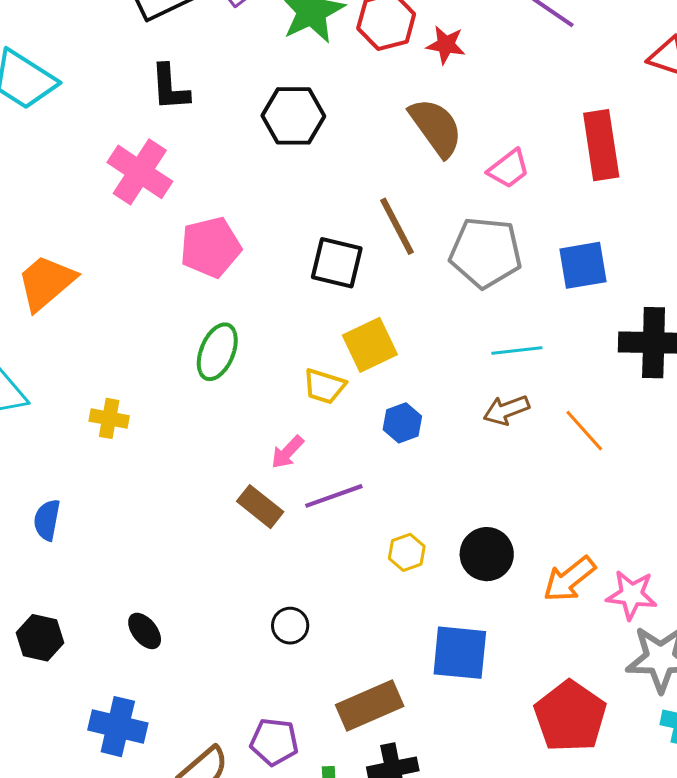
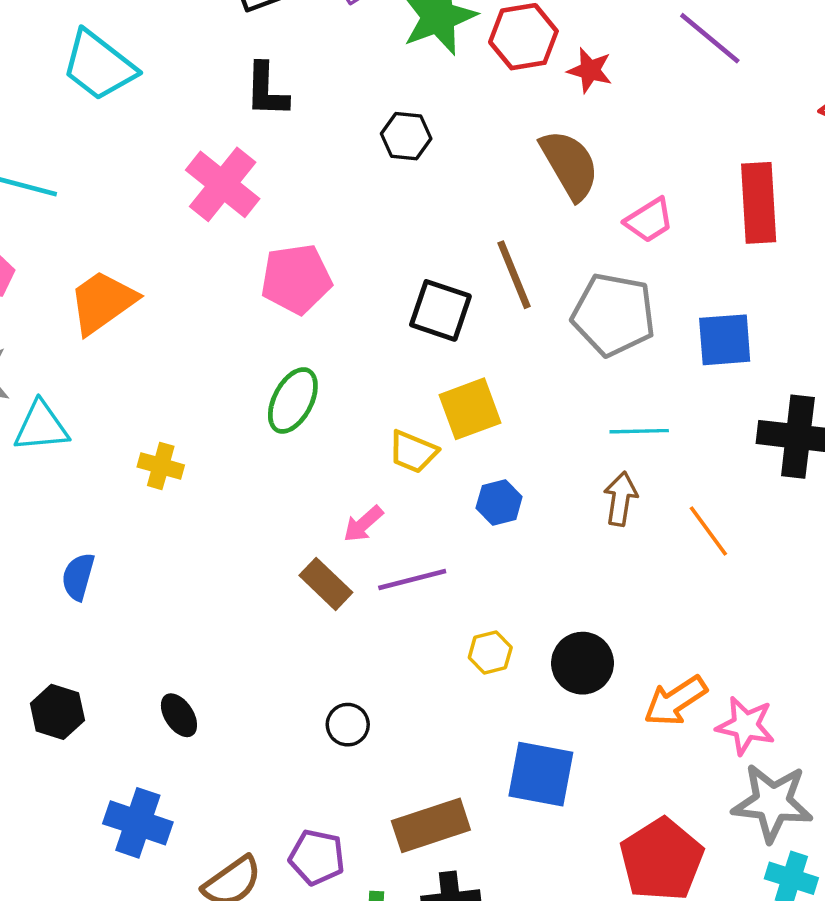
black hexagon: (293, 116) -> (406, 136), size x0.7
brown arrow: (506, 410) -> (621, 499), turned 114

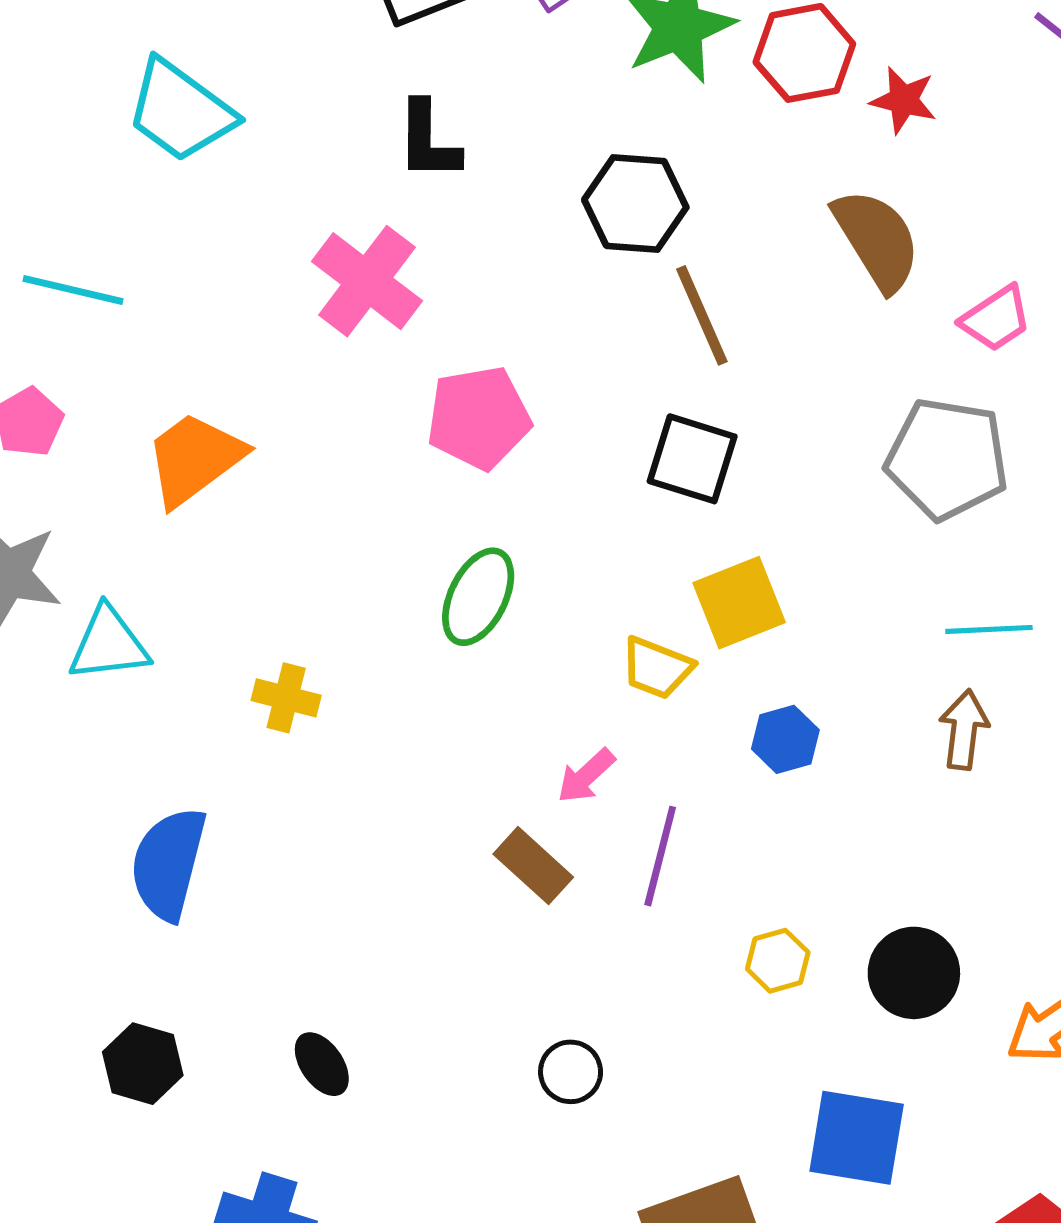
black hexagon: (406, 136) -> (635, 204), size x1.4
brown line: (514, 275) -> (702, 315), moved
blue semicircle: (78, 577) -> (168, 864), size x1.6
purple line: (412, 580) -> (660, 856), turned -60

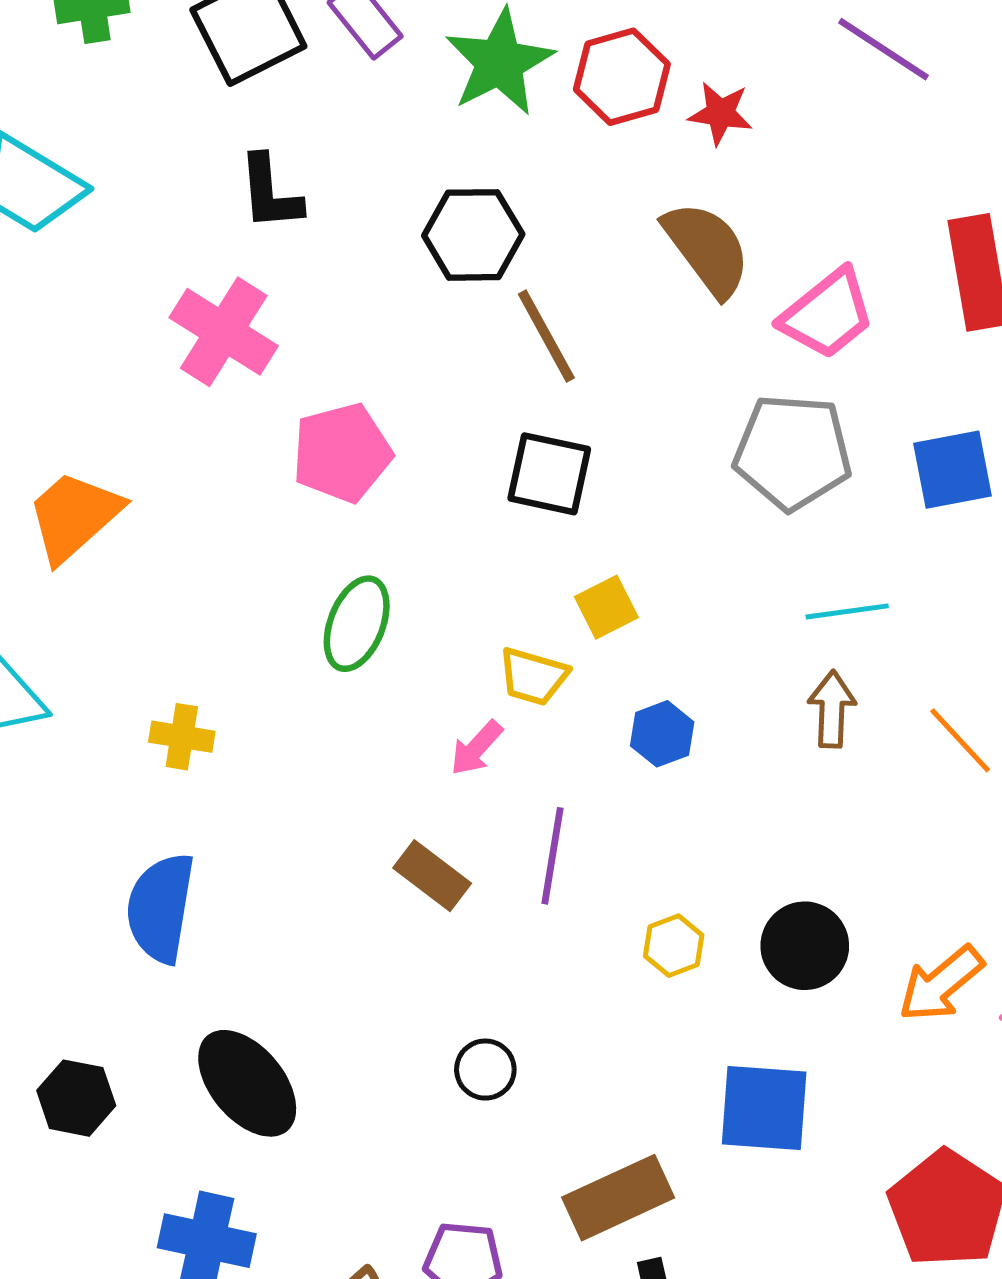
pink trapezoid: (996, 319) -> (827, 314), size x1.4
yellow square: (739, 603) -> (606, 607), size x0.7
pink arrow: (586, 776) -> (476, 748), moved
blue semicircle: (168, 864) -> (161, 908), moved
black ellipse: (322, 1064) -> (247, 1083), size x1.8

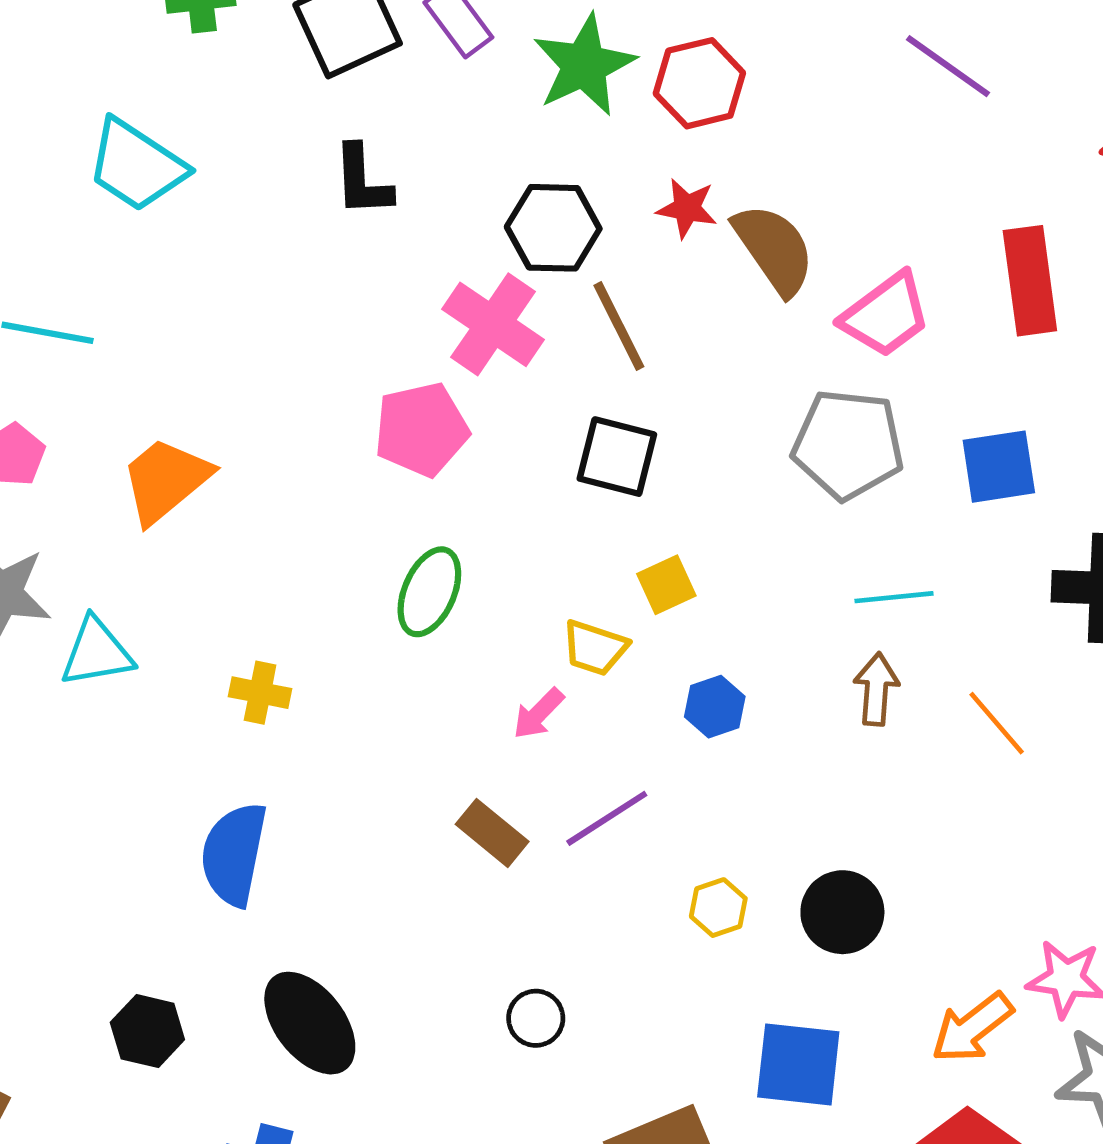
red star: (720, 113) -> (687, 208), moved
pink cross: (224, 332) -> (493, 324), moved
purple line: (553, 856) -> (607, 818), turned 46
orange arrow: (941, 984) -> (972, 1028), moved

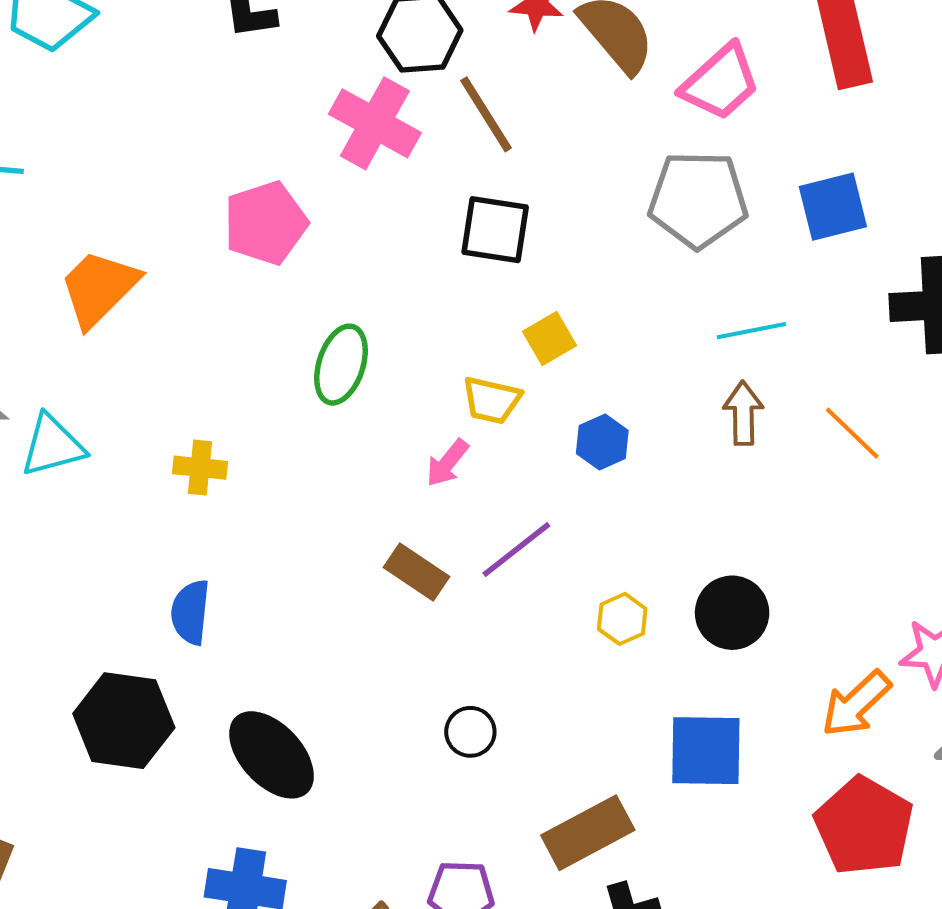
pink pentagon: (421, 429) -> (265, 223), moved
blue semicircle: (234, 854) -> (190, 612), size x0.7
black hexagon: (147, 1031) -> (124, 721), moved, size x1.5

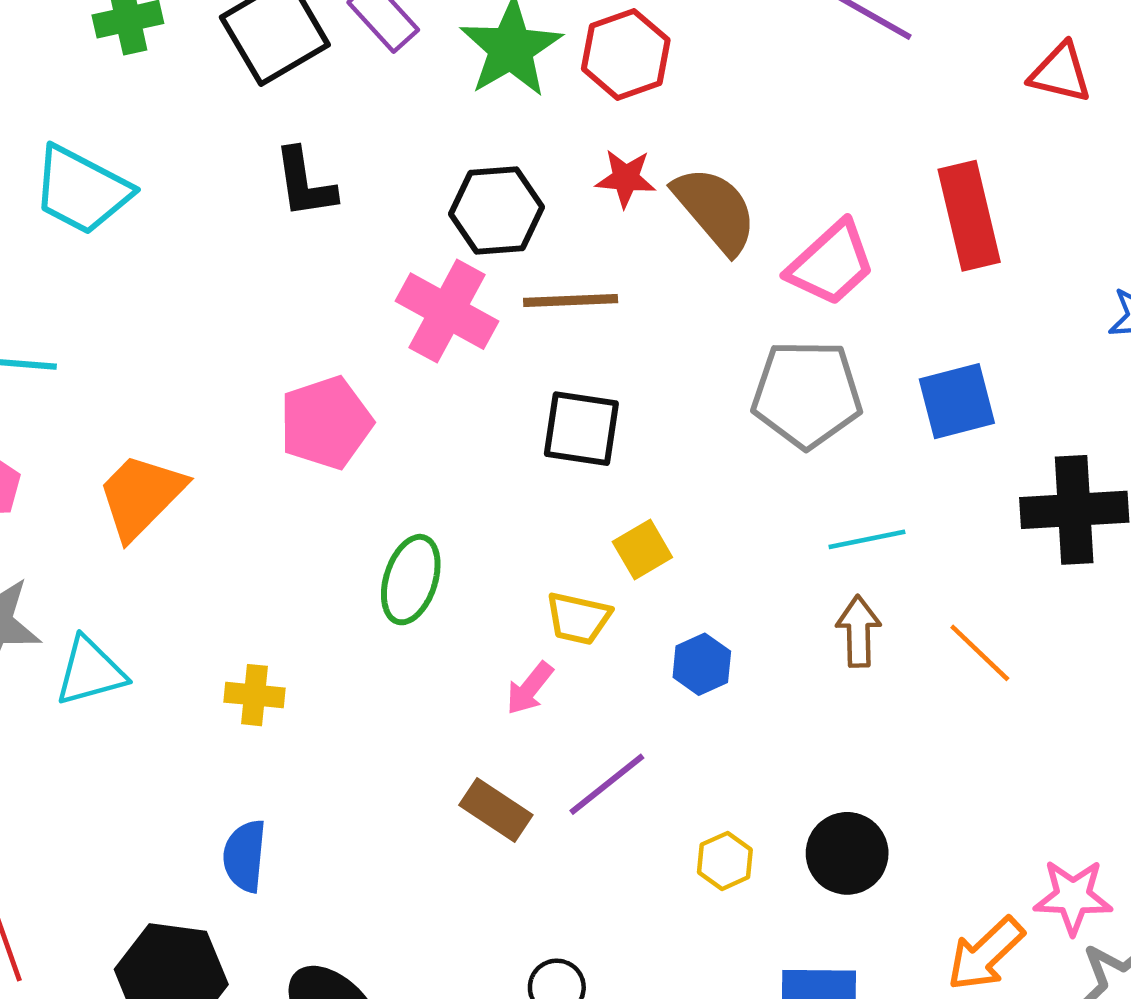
brown line: (486, 114) -> (571, 300), turned -60

